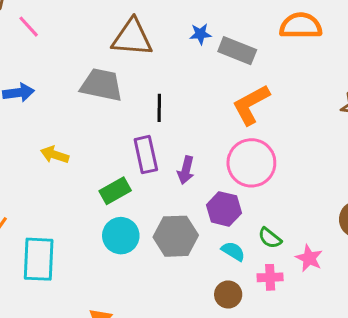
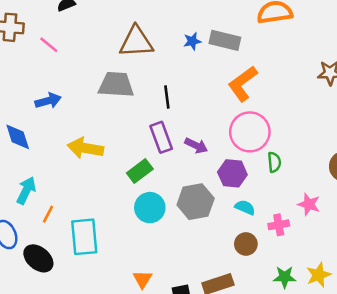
blue star: (200, 34) -> (192, 41), moved
yellow arrow: (55, 155) -> (85, 148), size x1.5
purple arrow: (186, 170) -> (196, 146), turned -70
green semicircle: (270, 238) -> (274, 162), moved, turned -126

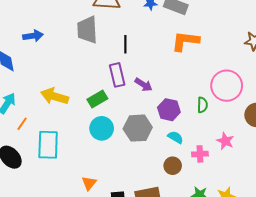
orange L-shape: (243, 84) -> (185, 41), turned 36
gray trapezoid: (116, 85) -> (87, 30), turned -104
pink circle: (250, 132) -> (227, 86), moved
yellow arrow: (85, 148) -> (55, 96), moved

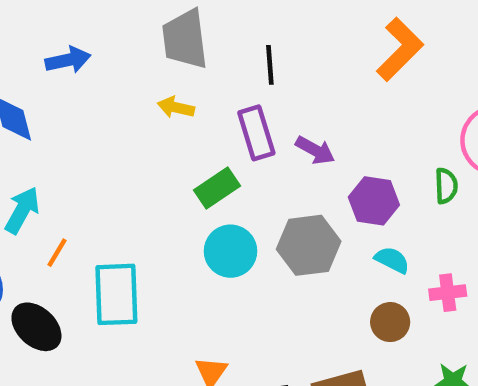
orange L-shape: (185, 41) -> (400, 49), turned 132
yellow arrow: (55, 96) -> (176, 107), moved, size x0.6

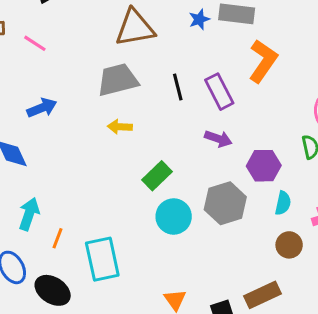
gray trapezoid: (185, 39) -> (118, 80), turned 93
purple rectangle: (256, 133) -> (219, 92), moved
cyan semicircle: (392, 260) -> (283, 203), turned 85

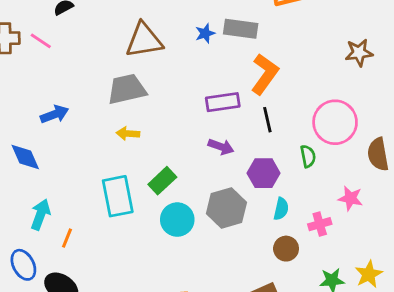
pink line: (35, 43) -> (41, 41), moved
black line: (178, 87) -> (267, 120), moved
purple rectangle: (219, 92) -> (223, 102), turned -72
cyan rectangle: (102, 259) -> (118, 196), moved

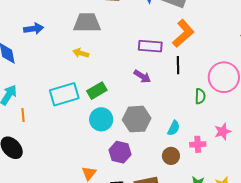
purple hexagon: (264, 173) -> (120, 152), moved
cyan rectangle: (118, 196) -> (64, 94), turned 72
pink star: (350, 198) -> (223, 132), turned 30
orange line: (67, 238) -> (23, 115), turned -40

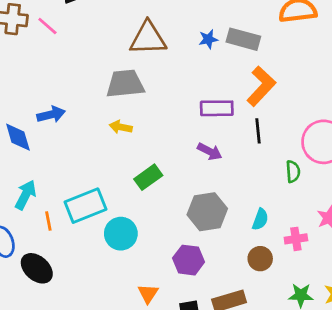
blue arrow: (34, 29) -> (51, 115), moved
cyan rectangle: (64, 94) -> (85, 206), moved
cyan circle: (101, 119) -> (121, 234), moved

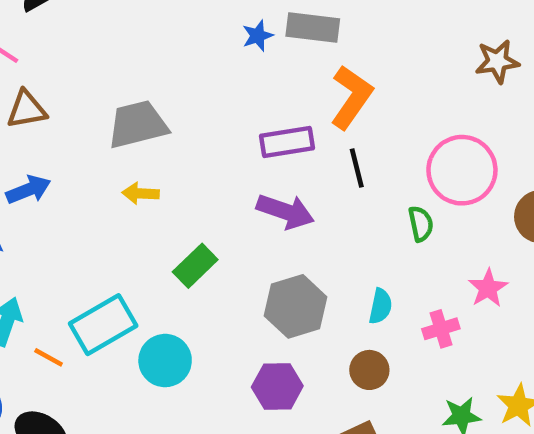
brown triangle: (148, 38) -> (27, 109), moved, size x0.7
purple arrow: (210, 151) -> (285, 211), size x1.4
orange line: (48, 221) -> (49, 357), turned -42
brown circle: (260, 259) -> (369, 370), moved

